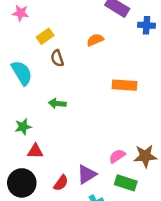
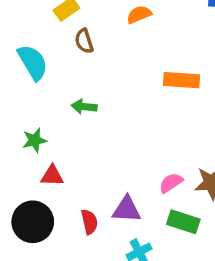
purple triangle: (87, 174) -> (127, 209), turned 35
red semicircle: (61, 183) -> (89, 222), turned -49

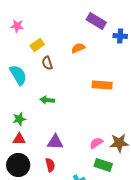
red triangle: (52, 176) -> (19, 139), moved
purple triangle: (127, 209) -> (55, 142), moved

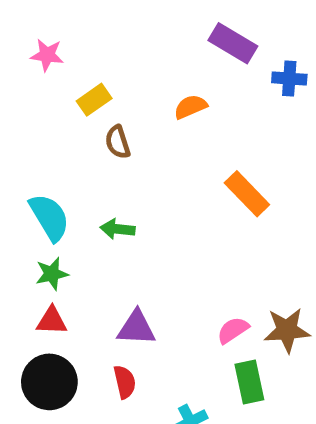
cyan semicircle: (18, 75) -> (49, 217), moved
orange rectangle: (102, 85) -> (247, 194), turned 42
green rectangle: (103, 165) -> (249, 382), turned 60

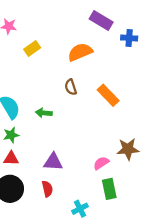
orange semicircle: (191, 107) -> (80, 52), size x1.5
brown semicircle: (118, 142) -> (71, 87), moved
brown star: (287, 330) -> (128, 149), moved

